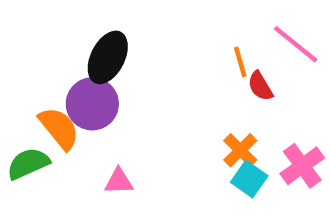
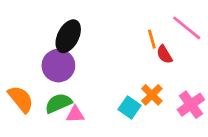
orange semicircle: (59, 128) -> (21, 99), moved
green semicircle: (28, 164) -> (58, 103), moved
cyan square: (249, 179) -> (130, 107), moved

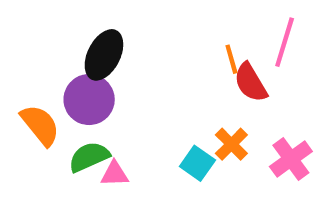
pink line: (187, 28) -> (285, 42), turned 68
red semicircle: (164, 54) -> (251, 83), size x1.4
orange semicircle: (21, 99) -> (40, 125), moved

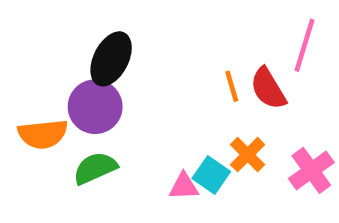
orange line: (231, 59) -> (232, 86), moved
orange semicircle: (40, 125) -> (43, 134), turned 123
pink triangle: (115, 174) -> (184, 186), moved

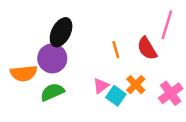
orange line: (232, 86) -> (116, 50), moved
pink triangle: (184, 186) -> (101, 86), moved, turned -35

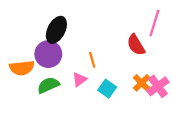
orange line: (116, 50) -> (92, 60), moved
orange cross: (136, 85) -> (142, 83), moved
pink triangle: (101, 86) -> (79, 79), moved

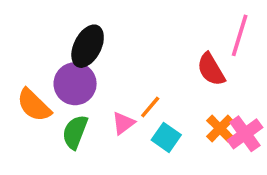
orange line: (92, 60) -> (150, 107), moved, turned 56
orange semicircle: (22, 68) -> (34, 105), turned 50
green semicircle: (48, 85) -> (75, 132), turned -45

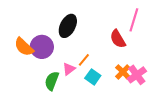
black ellipse: (88, 46) -> (68, 26), moved
orange semicircle: (34, 105) -> (24, 47), moved
green semicircle: (75, 132) -> (52, 81), moved

